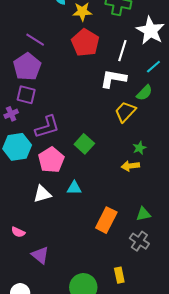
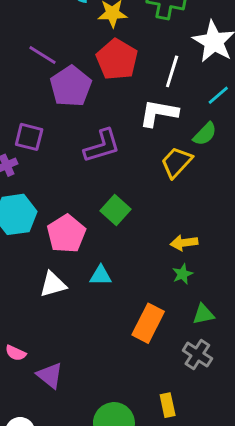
purple pentagon: (27, 67) -> (71, 86), moved
purple L-shape: (47, 127) -> (102, 146), moved
green star: (139, 148) -> (182, 274), moved
pink semicircle: (18, 232) -> (16, 353), moved

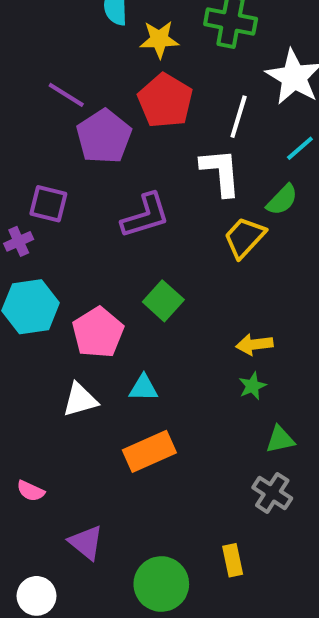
white L-shape: (159, 113) -> (221, 172), turned 75
orange rectangle: (148, 323) -> (149, 451), moved, turned 39
purple triangle: (50, 375) -> (86, 542), moved

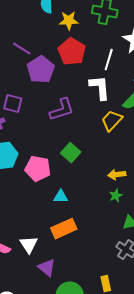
pink pentagon: (98, 332) -> (38, 169), turned -30
white triangle: (80, 400) -> (29, 245), moved, turned -48
purple triangle: (86, 542) -> (47, 268), moved

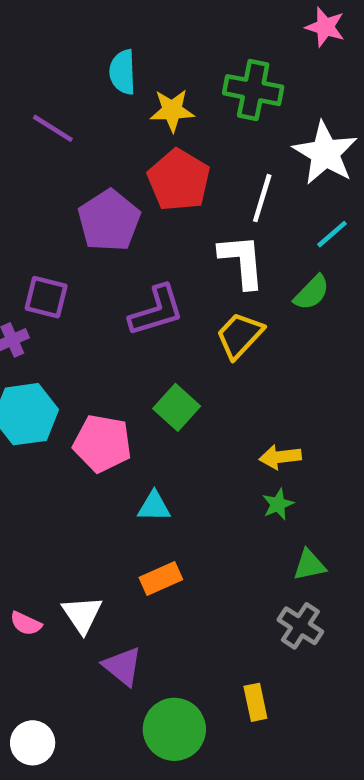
purple line: (22, 49) -> (53, 128), moved
yellow trapezoid: (112, 121) -> (240, 335), moved
orange rectangle: (64, 229) -> (161, 578), size x0.7

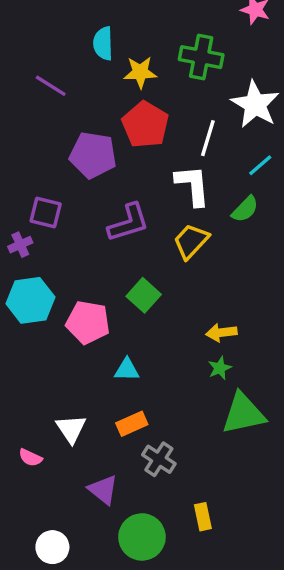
purple pentagon: (109, 221) -> (93, 155), turned -30
green triangle: (309, 565) -> (243, 414), size x1.8
white triangle: (82, 615) -> (71, 429), moved
gray cross: (300, 626) -> (159, 459), moved
white circle: (33, 743) -> (52, 547), moved

